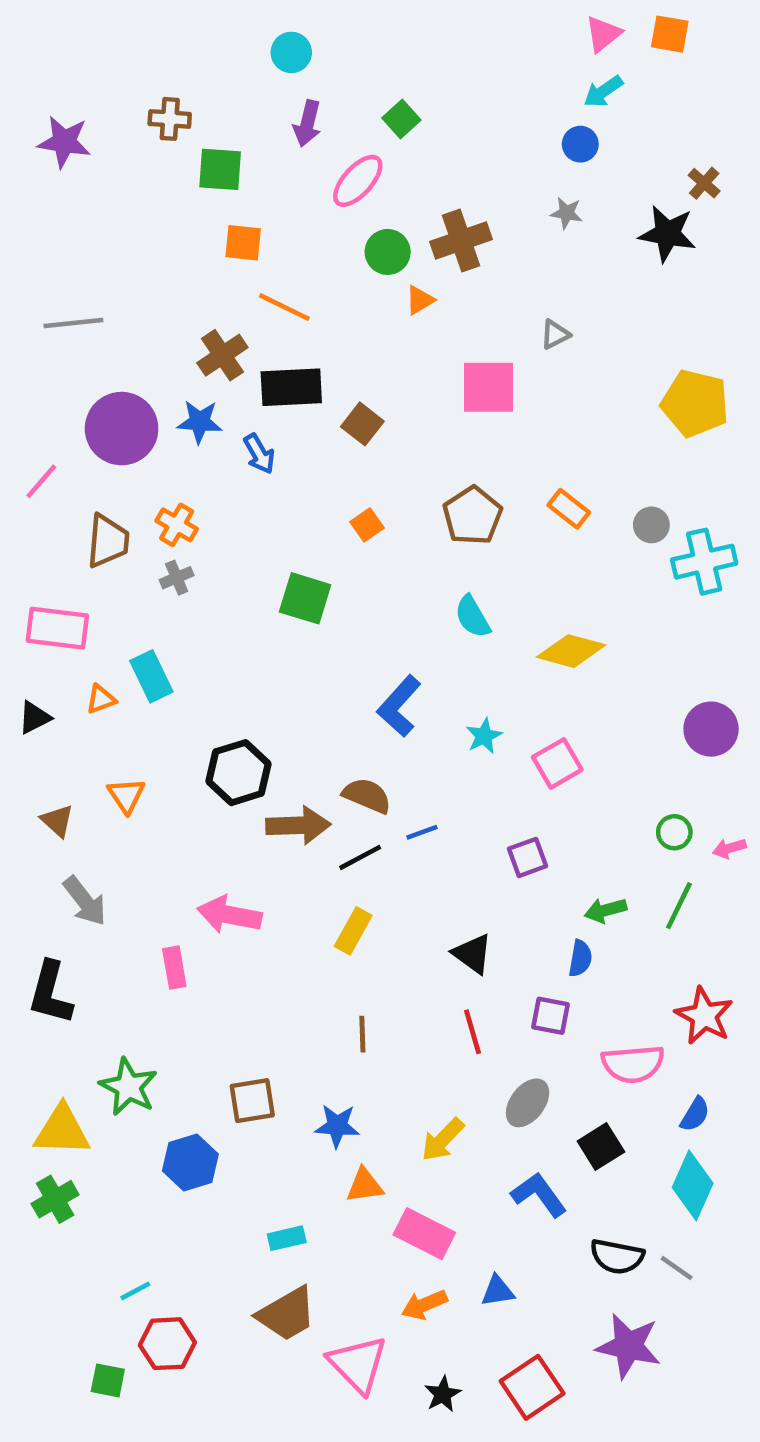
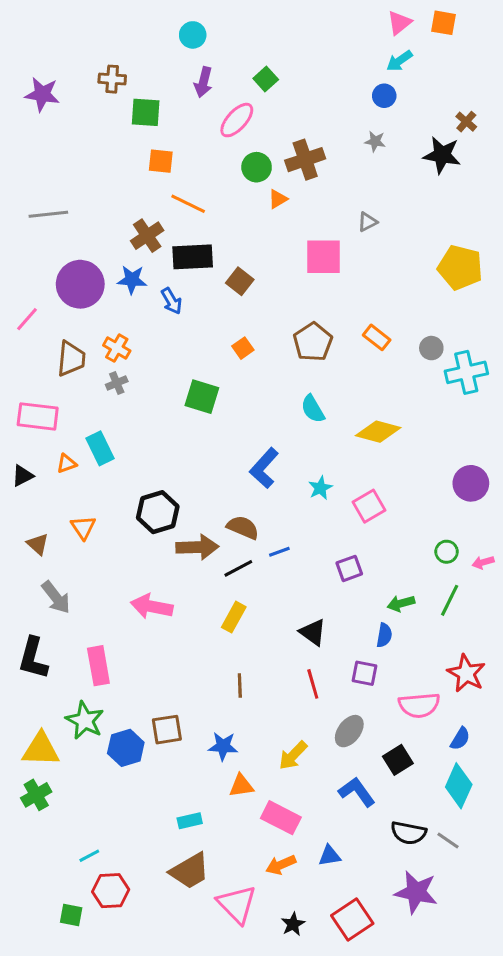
pink rectangle: (174, 968) -> (98, 666), moved, size x1.4
blue hexagon: (190, 1163) -> (126, 748), moved

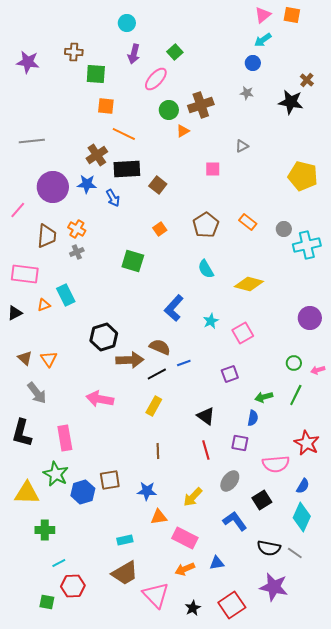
pink square: (323, 257) -> (213, 169), size x0.6
orange triangle: (83, 527) -> (49, 359), moved
green cross: (36, 795) -> (45, 530), moved, turned 30

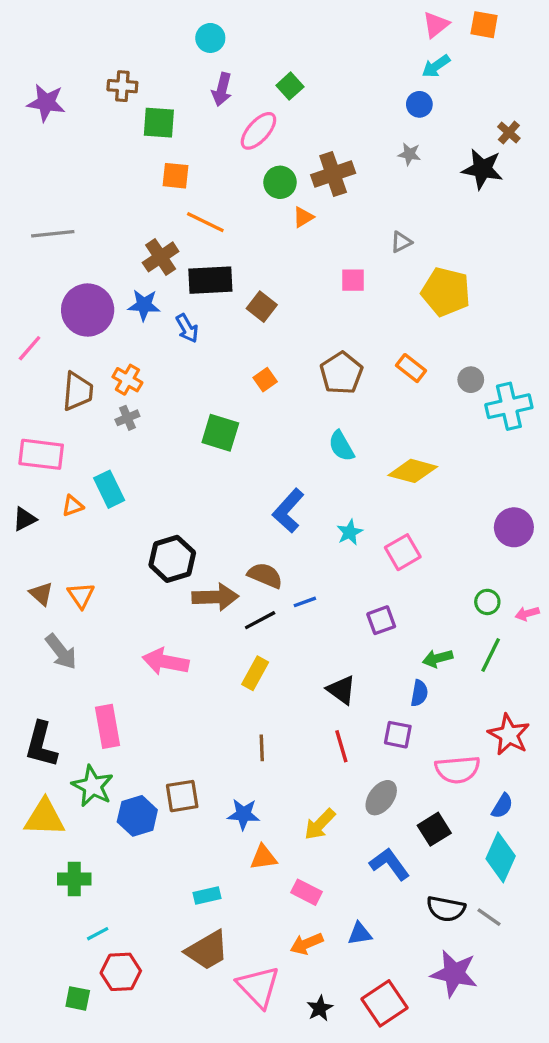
yellow pentagon: (303, 176) -> (446, 292), moved
black L-shape: (22, 433) -> (41, 745), moved
pink rectangle: (185, 538) -> (307, 892), size x0.7

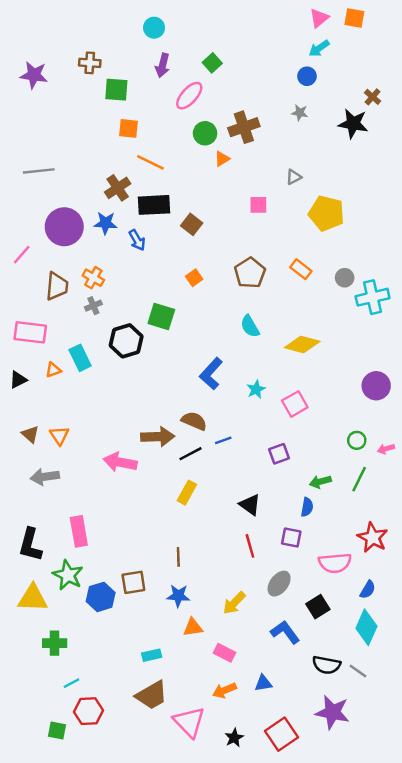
black hexagon: (172, 559) -> (126, 341), moved
gray arrow: (61, 652) -> (45, 477), turned 120
pink arrow: (166, 662) -> (120, 462), moved
brown line: (262, 748) -> (178, 557), moved

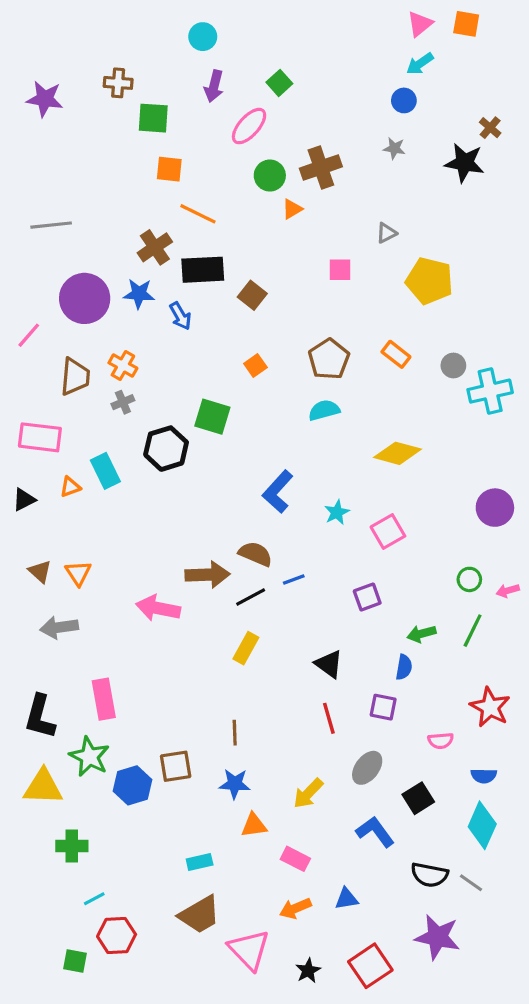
cyan semicircle: (250, 326) -> (324, 410), moved, turned 105
pink semicircle: (335, 563) -> (441, 741), size x0.6
blue semicircle: (368, 590) -> (484, 776), turned 60

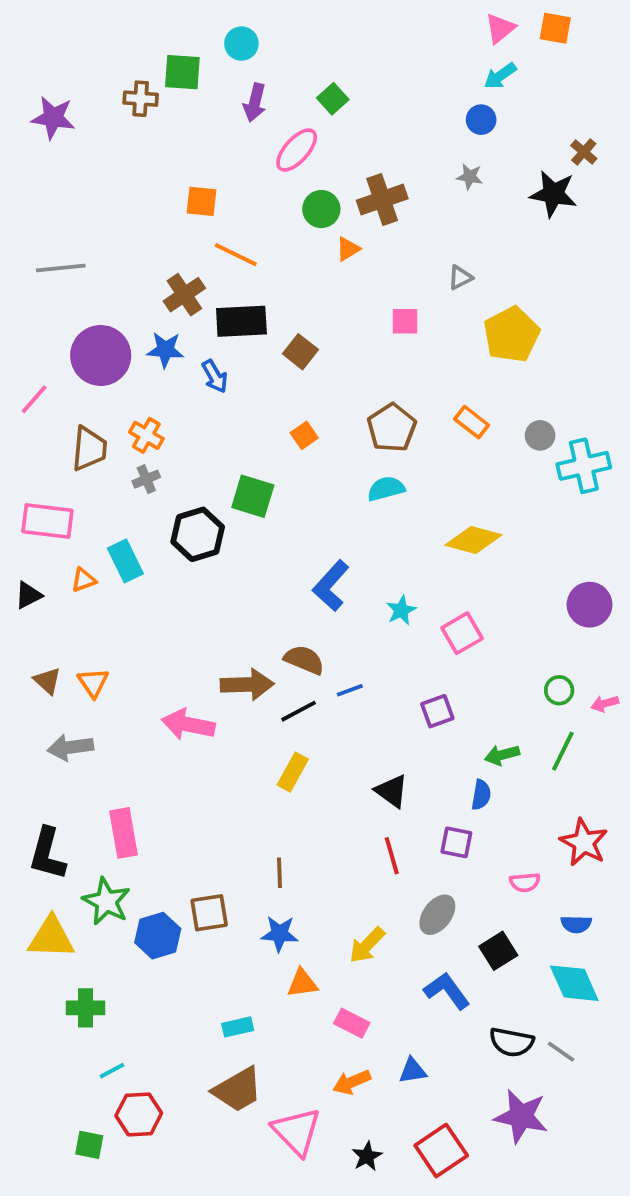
green square: (153, 118) -> (182, 72), moved
yellow pentagon: (429, 281) -> (512, 335), turned 30
cyan diamond: (482, 825) -> (574, 983), turned -48

